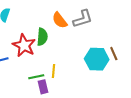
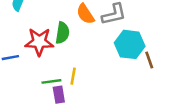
red star: (24, 45) -> (39, 42), turned -30
cyan hexagon: (97, 59) -> (130, 44), moved

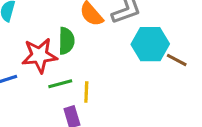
brown line: (149, 60) -> (177, 60), turned -35
green line: (51, 81) -> (60, 84), moved

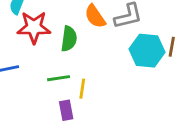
red star: (39, 55) -> (34, 27), moved
brown line: (177, 60) -> (172, 47), moved, turned 66

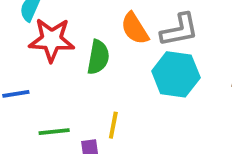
cyan hexagon: (147, 51) -> (176, 74), moved
green line: (59, 78) -> (54, 132), moved

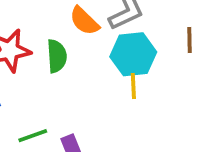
yellow line: (113, 125) -> (133, 86), moved

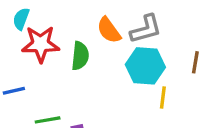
yellow line: (133, 86) -> (163, 97), moved

